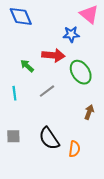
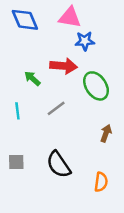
pink triangle: (89, 14) -> (70, 17), moved, turned -30
orange semicircle: (74, 149) -> (101, 182), moved

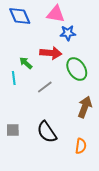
cyan line: (17, 111) -> (14, 78), moved
brown arrow: (106, 133) -> (85, 107), size x1.5

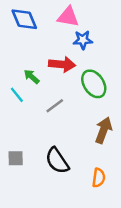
cyan line: (14, 78) -> (17, 95), turned -32

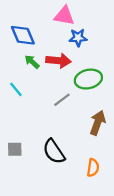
blue diamond: (24, 19) -> (23, 35), moved
green arrow: (32, 77) -> (32, 62), moved
green ellipse: (94, 84) -> (88, 79), turned -70
gray line: (55, 106) -> (62, 100), moved

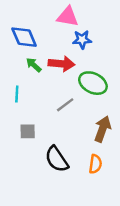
green ellipse: (88, 79) -> (93, 83), turned 40
cyan line: (16, 89) -> (17, 94), turned 42
gray square: (15, 149) -> (28, 131), moved
orange semicircle: (93, 168) -> (95, 164), moved

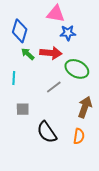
blue diamond: (24, 37) -> (20, 31), turned 40

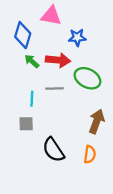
pink triangle: (56, 14) -> (51, 16), moved
cyan line: (14, 78) -> (32, 99), moved
gray line: (54, 87) -> (55, 88), moved, turned 35

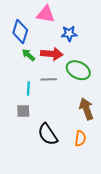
brown arrow: (97, 121) -> (86, 109), turned -40

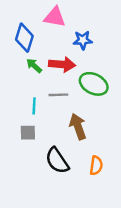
brown arrow: (86, 109) -> (78, 127), moved

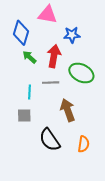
red arrow: (62, 64) -> (54, 56), turned -85

